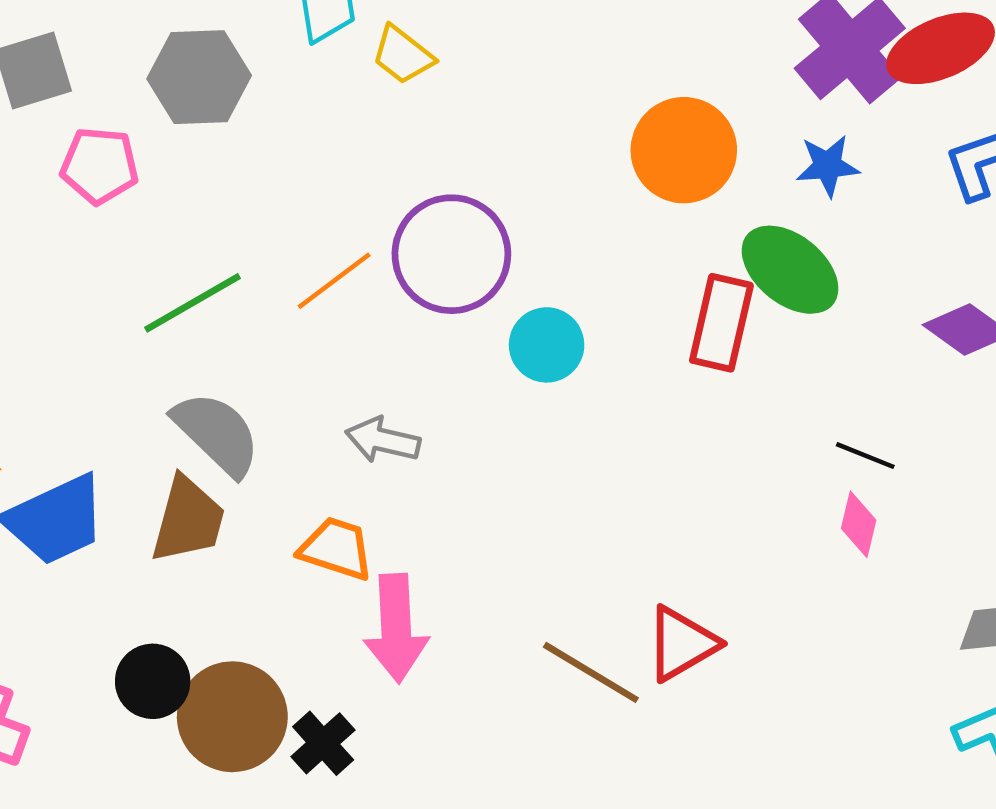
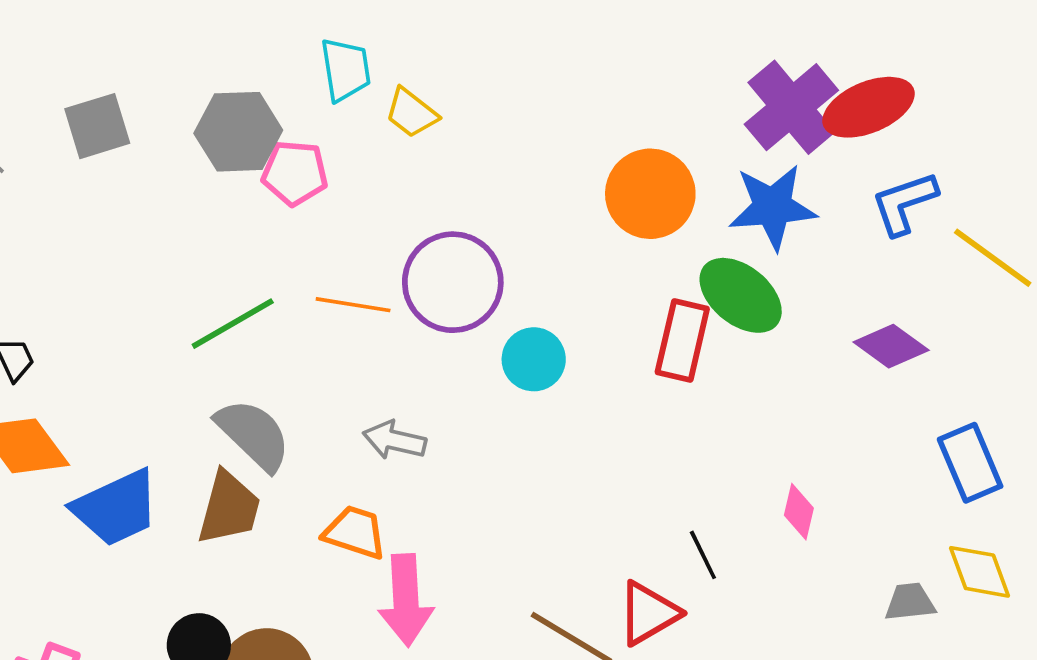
pink pentagon: (100, 166) -> (295, 173), moved
blue star: (828, 166) -> (773, 207), size x1.6
orange line: (334, 281) -> (353, 305), turned 46
black line: (865, 456) -> (703, 555), moved, turned 42

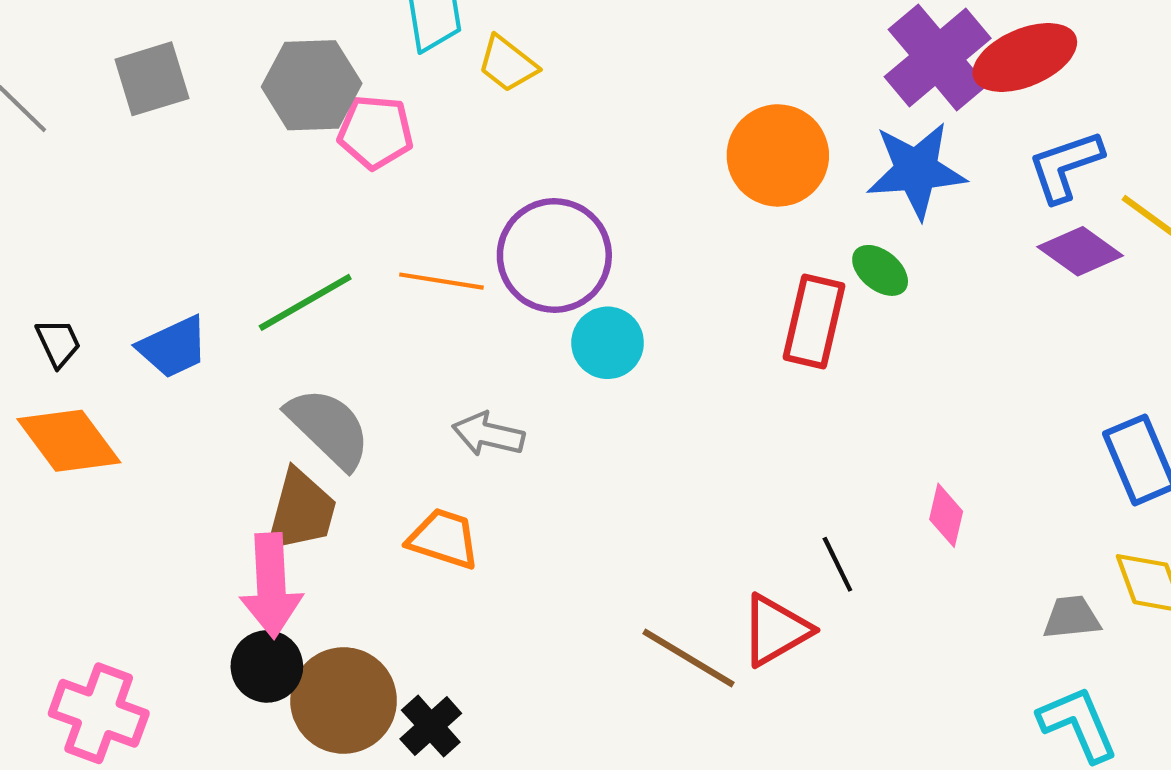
green ellipse: (741, 295) -> (880, 270), size x0.6
purple diamond: (891, 346) -> (1080, 251), moved
cyan circle: (534, 359) -> (608, 343), moved
blue trapezoid: (116, 508) -> (173, 347), moved, size x0.7
pink arrow: (406, 600) -> (271, 586), moved

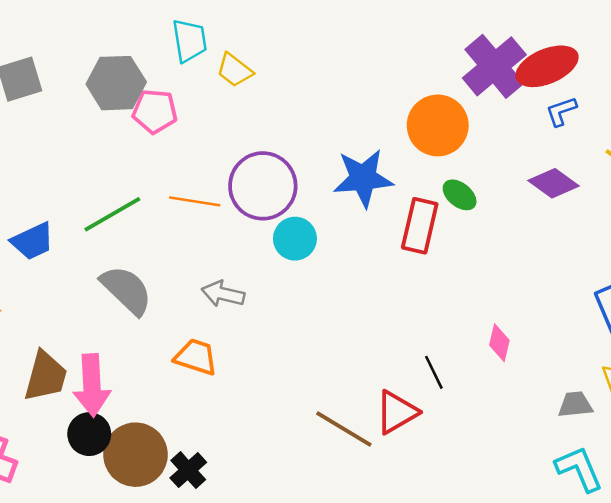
orange circle: (778, 155) -> (438, 125), moved
blue L-shape: (1065, 166) -> (561, 111), moved, size x0.7
blue star: (916, 170) -> (363, 178), moved
purple diamond: (1080, 251) -> (553, 183), moved
brown trapezoid: (301, 511) -> (45, 376), moved

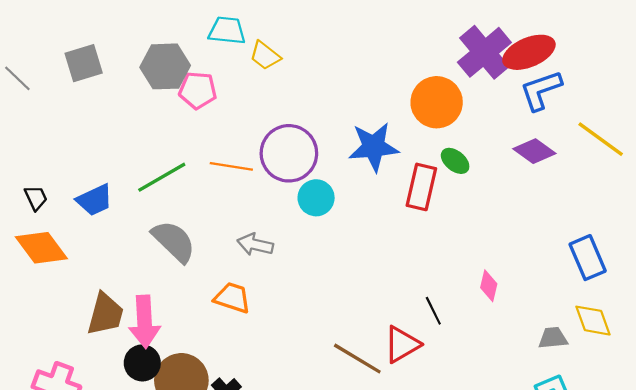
cyan trapezoid: (190, 41) -> (227, 31), turned -75
blue L-shape: (561, 111) -> (541, 90), size x1.6

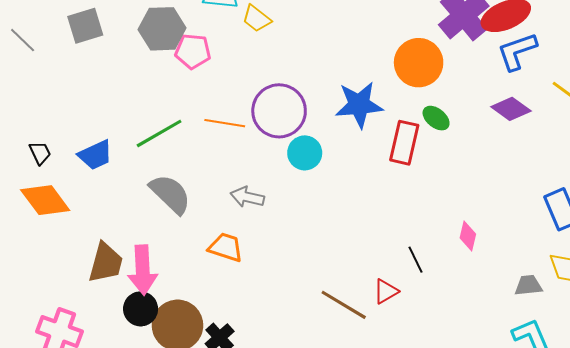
red triangle: (402, 344) -> (386, 291), size x0.7

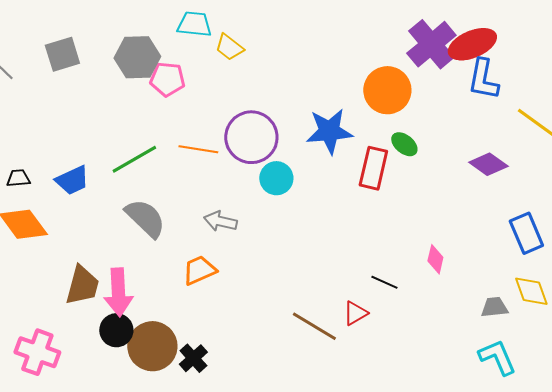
blue L-shape: (517, 51) -> (483, 79), turned -60
purple diamond: (511, 109) -> (488, 164), moved
black trapezoid: (40, 153) -> (18, 178), turned -70
orange trapezoid: (226, 247) -> (199, 270), turned -42
black line: (416, 260) -> (384, 282), turned -40

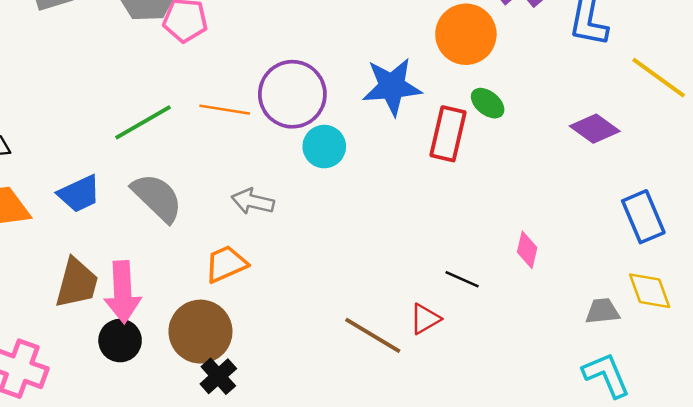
blue trapezoid: (72, 180) -> (79, 194), moved
brown circle: (152, 346) -> (200, 332), moved

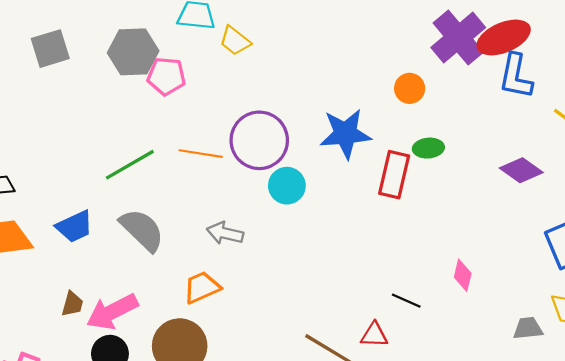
orange circle: (466, 34) -> (410, 88), size x0.6
green ellipse: (488, 103) -> (428, 148), turned -44
brown trapezoid: (77, 283) -> (72, 304), size x0.6
pink arrow: (123, 292) -> (112, 312), turned 66
red triangle: (425, 319) -> (374, 335), turned 32

